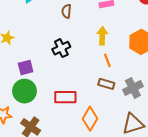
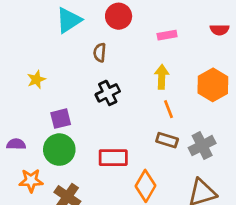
brown semicircle: (66, 11) -> (100, 53), moved

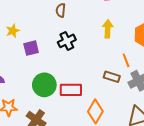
orange line: (168, 109) -> (126, 60), moved
purple square: (61, 119) -> (31, 48), moved
green circle: (59, 150) -> (44, 85), moved

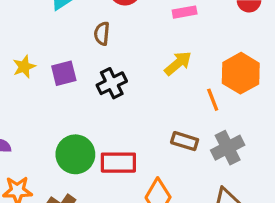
yellow arrow: (108, 29) -> (178, 63), turned 48
purple square: (31, 48) -> (64, 73), moved
orange line: (126, 60) -> (213, 100), moved

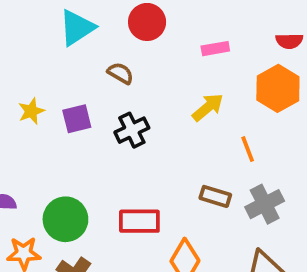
brown semicircle: (102, 34) -> (120, 73), turned 115
orange hexagon: (241, 73) -> (278, 88), moved
green circle: (75, 154) -> (65, 219), moved

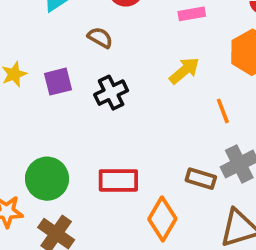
brown rectangle: (215, 196) -> (201, 179), moved

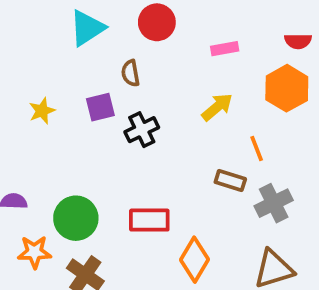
brown semicircle: (100, 38) -> (130, 73), turned -130
purple square: (58, 82) -> (100, 107), moved
brown rectangle: (201, 179) -> (230, 181), moved

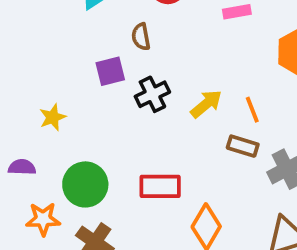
yellow arrow: (217, 107) -> (206, 104), moved
yellow star: (42, 111) -> (53, 117), moved
orange line: (257, 148) -> (252, 110), moved

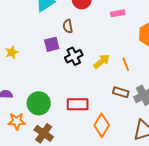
yellow star: (53, 117) -> (12, 52), moved
brown rectangle: (243, 146) -> (121, 92), moved

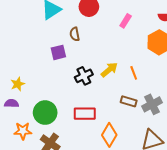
pink rectangle: (118, 13) -> (126, 21), turned -48
yellow star: (12, 52) -> (18, 84), moved
black cross: (74, 56) -> (84, 76), moved

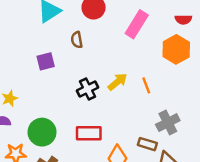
pink rectangle: (126, 21) -> (137, 24), size x1.6
purple square: (58, 52) -> (46, 61), moved
brown rectangle: (129, 101) -> (147, 144), moved

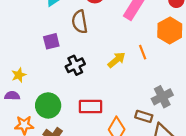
brown semicircle: (77, 40) -> (80, 22), size x1.5
orange line: (146, 85) -> (143, 52), moved
black cross: (88, 89) -> (75, 65), moved

